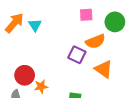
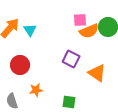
orange semicircle: (95, 41) -> (89, 31), moved
red circle: (25, 75) -> (20, 65), moved

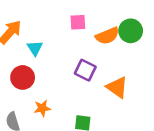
pink square: (80, 20) -> (78, 22), moved
cyan triangle: (30, 30) -> (35, 48), moved

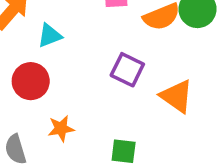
cyan triangle: (35, 48) -> (50, 36), turned 42

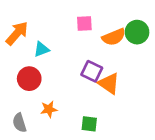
orange triangle: (177, 96) -> (109, 84), moved

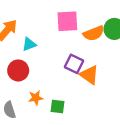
pink square: (84, 24) -> (67, 21), size x1.5
green square: (89, 124) -> (58, 107), moved

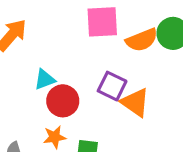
cyan triangle: (29, 44) -> (45, 79), moved
red circle: (18, 70) -> (63, 101), moved

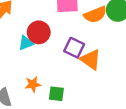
red circle: (63, 101) -> (39, 32), moved

